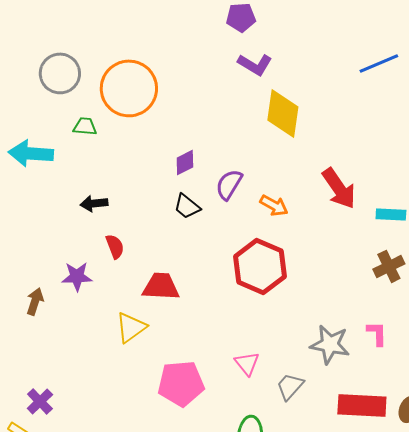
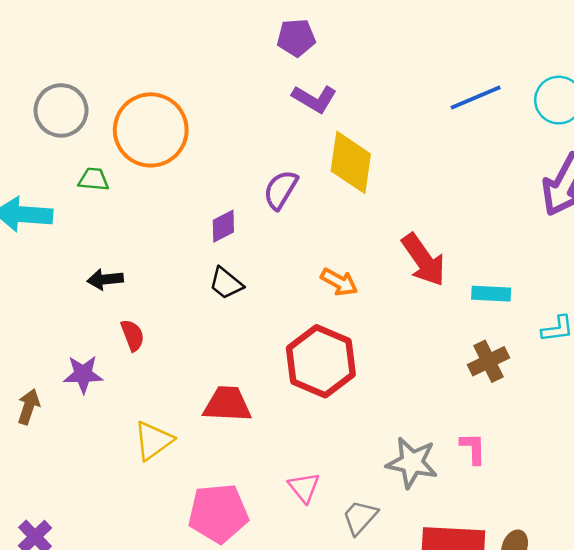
purple semicircle: (229, 184) -> (281, 190), moved
red trapezoid: (161, 286) -> (227, 404), moved

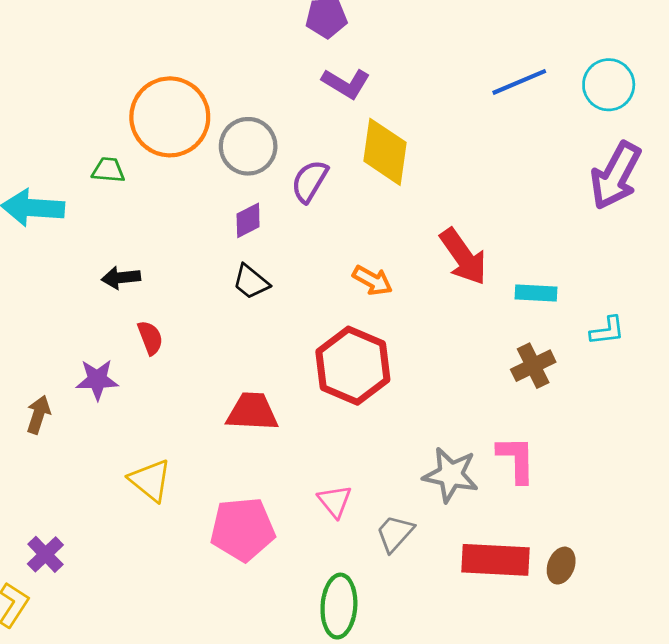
gray circle: (61, 110) -> (248, 146), moved
yellow triangle: (153, 441) -> (150, 480), moved, turned -45
pink L-shape: (473, 448) -> (516, 459), size x1.4

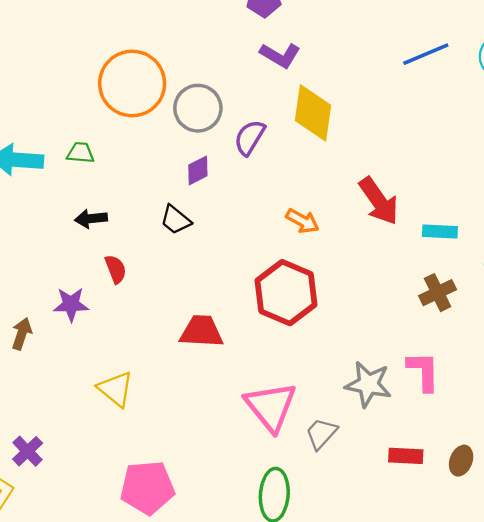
green trapezoid: (108, 170) -> (80, 153), moved
black trapezoid: (251, 282) -> (176, 220), moved
pink triangle: (335, 501) -> (271, 407), size x1.8
pink pentagon: (242, 529) -> (147, 488), moved
red rectangle: (495, 560) -> (406, 456), size x0.6

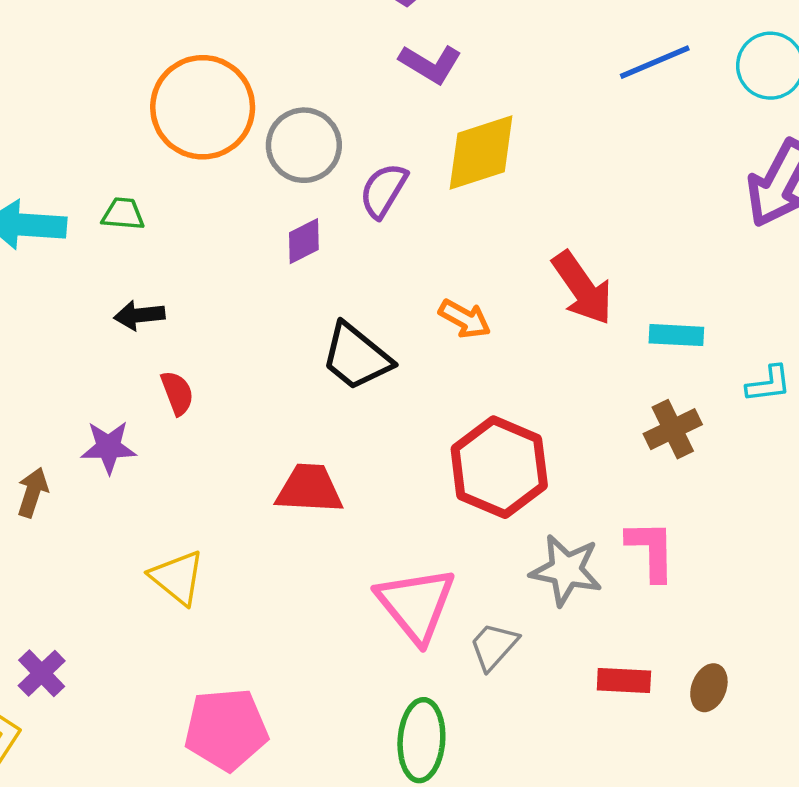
yellow diamond: (313, 113) -> (481, 152), turned 64
black trapezoid: (176, 220) -> (356, 357), moved, size x1.5
red hexagon: (286, 293) -> (499, 467), moved

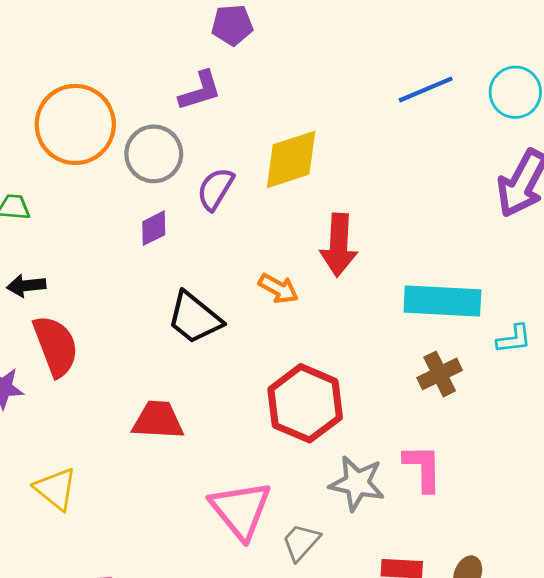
purple L-shape: (430, 64) -> (200, 91), moved, turned -48
red arrow: (582, 288) -> (339, 245), moved, turned 38
cyan rectangle: (676, 335) -> (442, 301), size x1.8
red semicircle: (177, 393) -> (56, 346), size x1.8

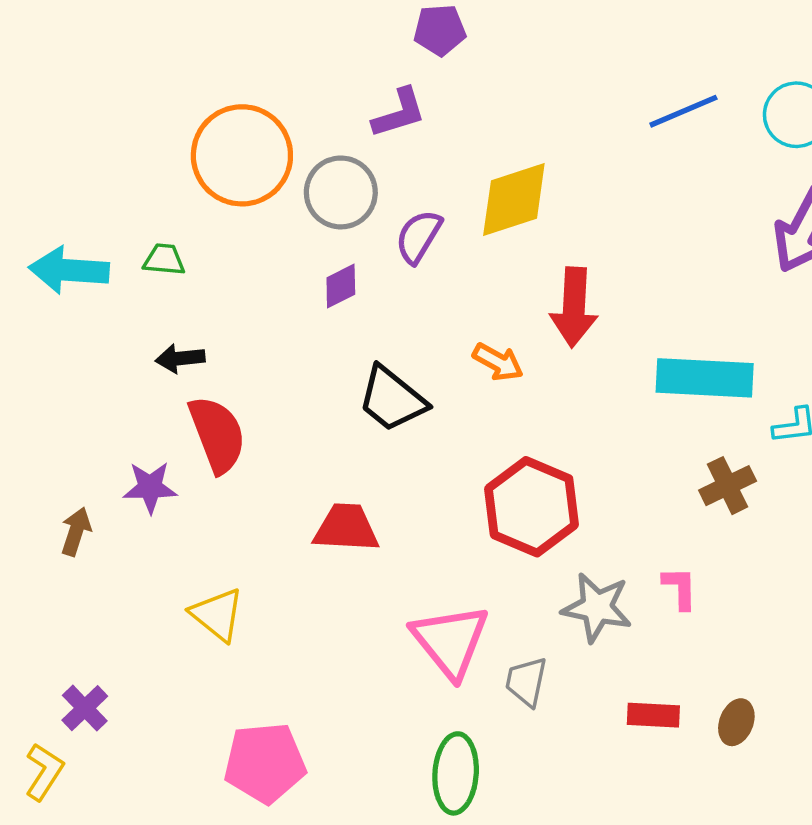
brown cross: (440, 374) -> (728, 486), moved
pink L-shape: (423, 468) -> (680, 588), size x0.7
gray trapezoid: (301, 542) -> (526, 682), turned -30

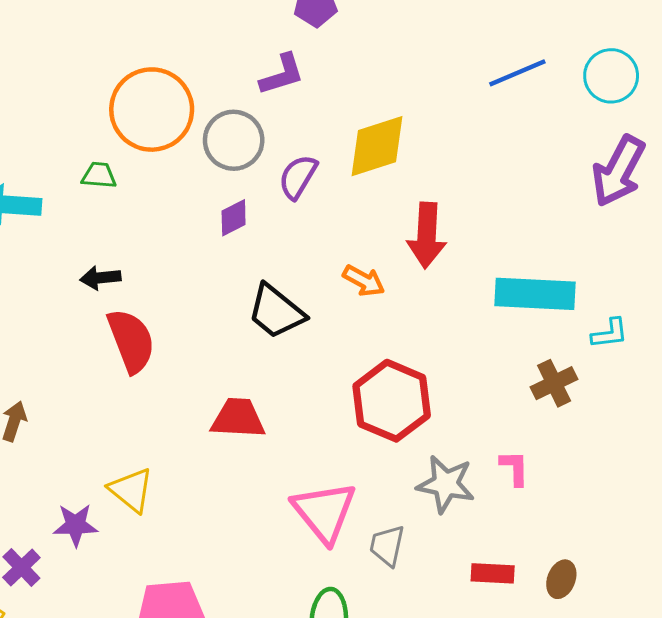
green trapezoid: (164, 260) -> (99, 175), moved
purple star: (150, 487) -> (76, 525), moved

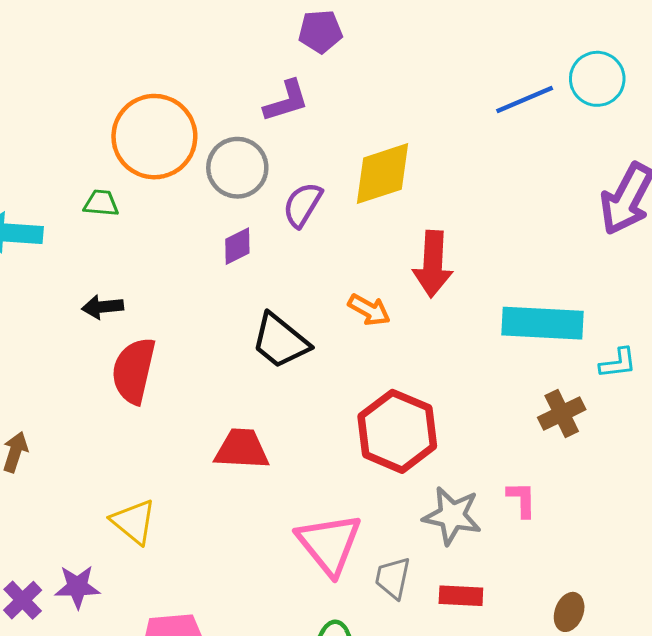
cyan circle: (611, 76) -> (597, 79), moved
red semicircle: (131, 341) -> (134, 371), turned -146
purple star: (76, 525) -> (77, 587), moved
red rectangle: (493, 573) -> (461, 596), moved

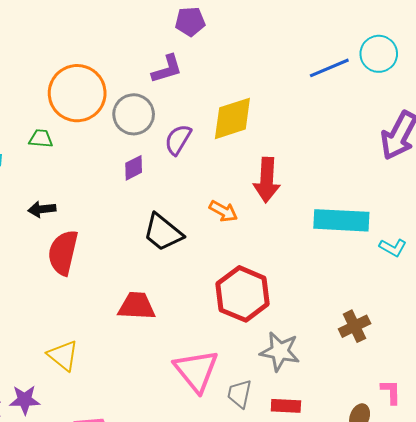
cyan L-shape: (618, 363) -> (393, 248), turned 36
brown cross: (562, 414) -> (355, 326), moved
pink L-shape: (522, 499) -> (391, 392), moved

